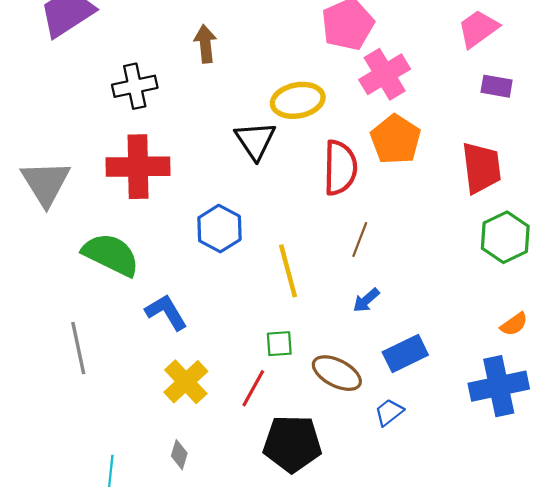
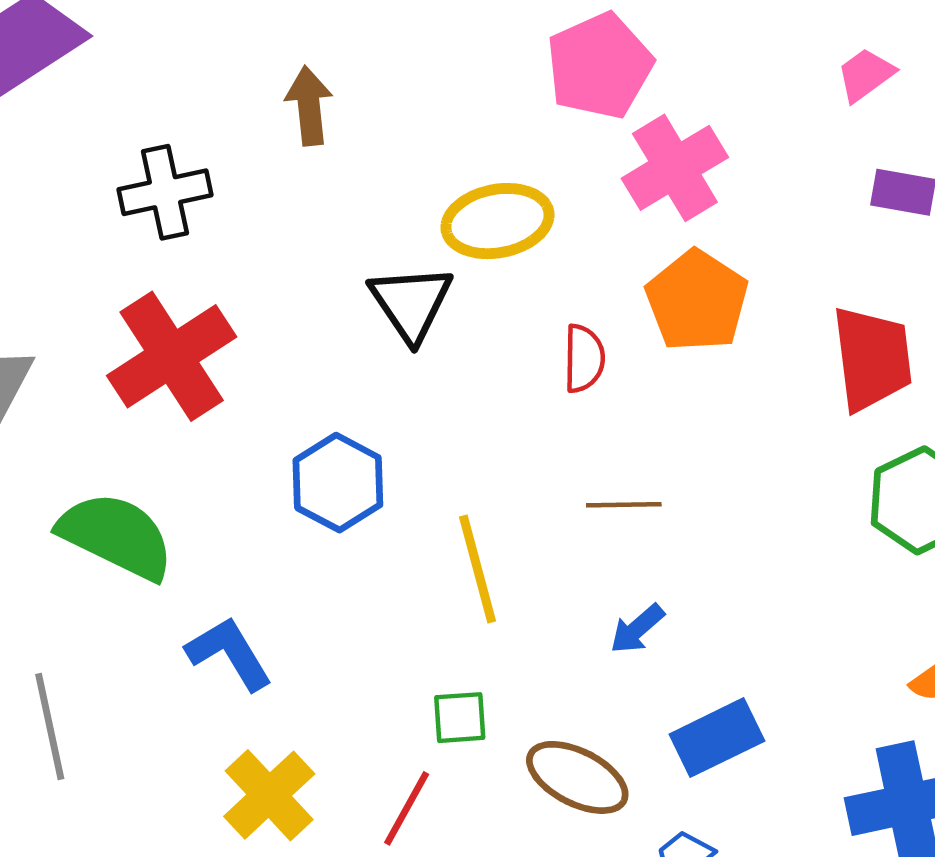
pink trapezoid: (478, 29) -> (865, 75), size x0.7
red cross: (138, 167) -> (172, 356), turned -32
red semicircle: (340, 168) -> (584, 358), size x0.6
brown line: (360, 239) -> (624, 505), turned 68

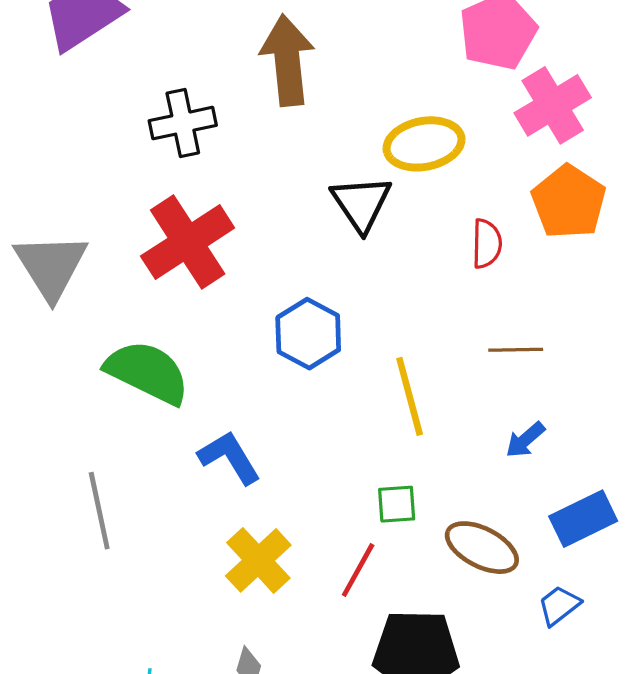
brown arrow: (309, 106) -> (287, 60), size x1.6

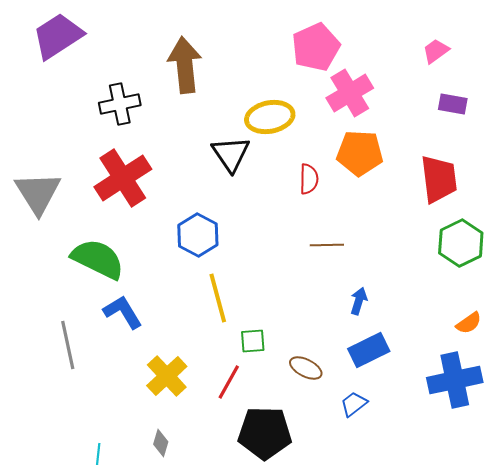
orange pentagon: (569, 202) -> (360, 153), turned -30
yellow line: (410, 396) -> (218, 298), moved
blue arrow: (525, 440) -> (359, 301), moved, turned 148
blue L-shape: (229, 457) -> (123, 312), moved
brown ellipse: (482, 548) -> (306, 368), size x0.7

